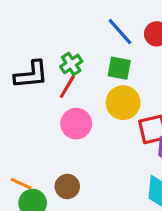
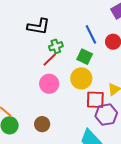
black L-shape: (31, 75) -> (38, 27), moved
brown circle: (67, 186) -> (42, 124), moved

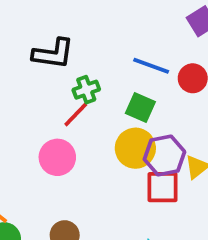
blue line: (91, 34) -> (151, 66), turned -42
pink circle: (49, 84) -> (57, 157), moved
purple hexagon: (106, 115) -> (164, 155), moved

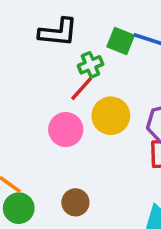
green square: (140, 108) -> (121, 41), moved
yellow circle: (135, 148) -> (111, 116), moved

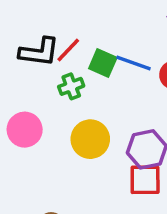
red line: (81, 89) -> (68, 50), moved
pink circle: (66, 130) -> (25, 130), moved

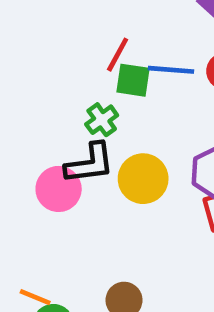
red line: (68, 50) -> (118, 55), moved
black L-shape: (39, 52) -> (90, 163), moved

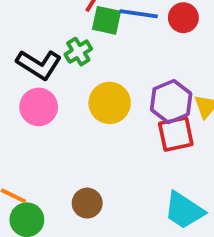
black L-shape: (90, 163) -> (39, 65), moved, turned 36

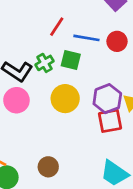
green square: (107, 20) -> (71, 60), moved

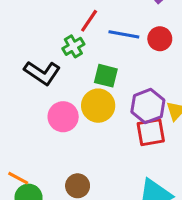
green square: (71, 60) -> (106, 76), moved
green cross: (45, 63) -> (73, 46), moved
pink circle: (16, 100) -> (63, 117), moved

